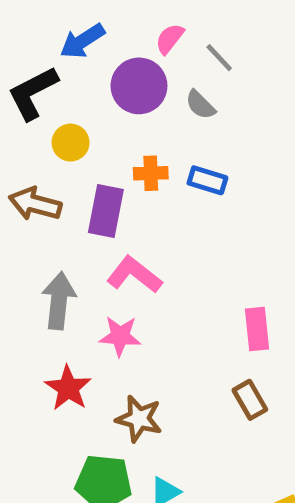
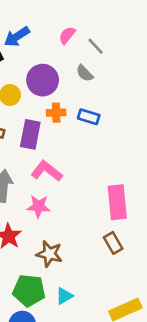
purple circle: (139, 86) -> (43, 80), moved
pink rectangle: (257, 329) -> (117, 202), size x1.4

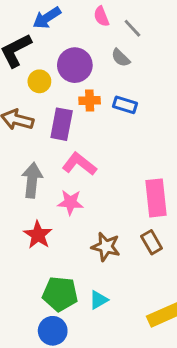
pink semicircle: (67, 35) -> (101, 16), turned -60
brown star: (49, 254) -> (106, 247), moved

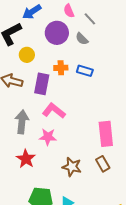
purple circle: (75, 65) -> (57, 33), moved

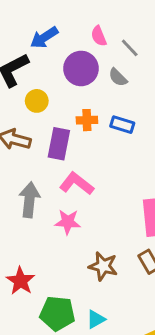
red star: (26, 159) -> (21, 281), moved

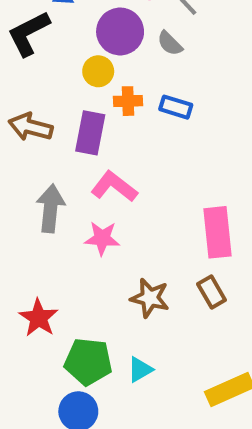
yellow circle: (37, 101) -> (98, 71), moved

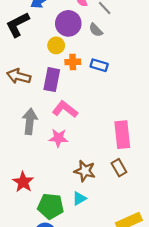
cyan triangle: (140, 370) -> (79, 198), moved

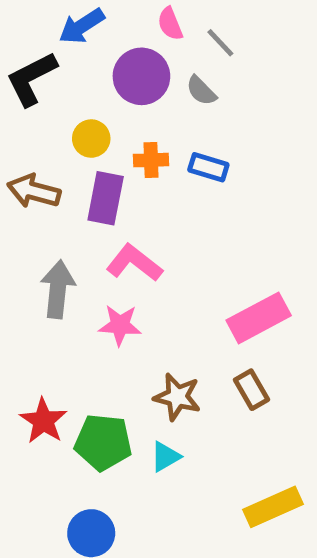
yellow circle: (56, 45) -> (91, 139), moved
pink rectangle: (122, 135) -> (259, 318), turned 68
green pentagon: (51, 206) -> (103, 442), moved

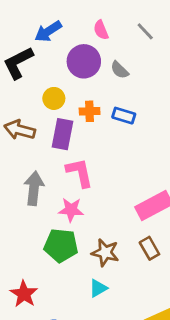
gray line: (220, 43) -> (145, 31), moved
pink L-shape: (134, 263) -> (80, 173), turned 40
red star: (43, 421) -> (24, 294), moved
green pentagon: (103, 442) -> (61, 245), moved

